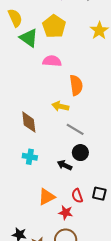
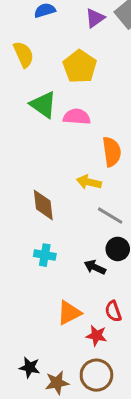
green triangle: (29, 38) -> (43, 105), moved

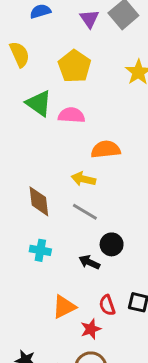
purple triangle: (95, 18) -> (89, 19), turned -30
orange semicircle: (112, 152) -> (106, 149), turned -88
gray line: (110, 216) -> (85, 212), moved
red star: (96, 336) -> (91, 329), turned -30

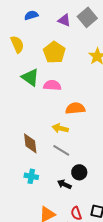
purple triangle: (89, 19) -> (64, 20), turned -32

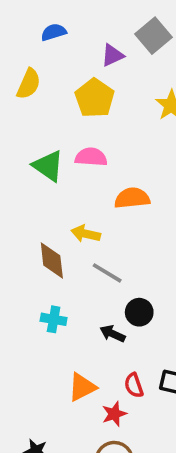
purple triangle: (64, 20) -> (112, 55), moved, turned -48
yellow semicircle: (17, 44) -> (29, 84), turned 48
green triangle: (30, 77) -> (48, 166), moved
yellow arrow: (60, 128) -> (86, 234), moved

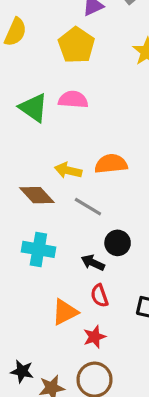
orange semicircle: (132, 198) -> (111, 164), moved
brown diamond: (52, 260) -> (37, 195), turned -36
cyan cross: (54, 319) -> (38, 249), size x1.4
red semicircle: (134, 385) -> (99, 296), moved

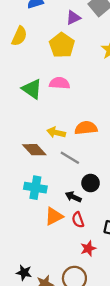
orange triangle: (65, 312) -> (54, 216), moved
red star: (95, 337) -> (88, 248), moved

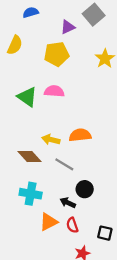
yellow pentagon: (62, 45) -> (56, 54), turned 30

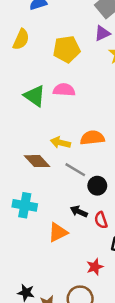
purple triangle: (68, 27) -> (102, 33), moved
black circle: (85, 189) -> (97, 186), moved
cyan cross: (31, 194) -> (25, 205), moved
red semicircle: (72, 225) -> (101, 220), moved

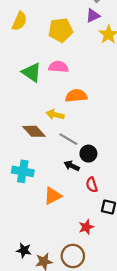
orange semicircle: (92, 138) -> (76, 96), moved
black arrow: (79, 211) -> (72, 166), moved

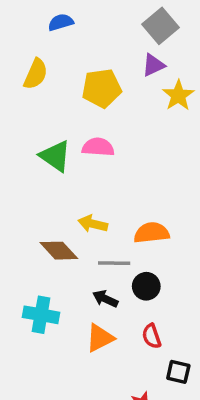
orange semicircle: (76, 96) -> (152, 233), moved
gray line: (68, 139) -> (114, 263), turned -30
black arrow: (72, 166) -> (105, 299), moved
orange triangle: (53, 196) -> (100, 338), moved

